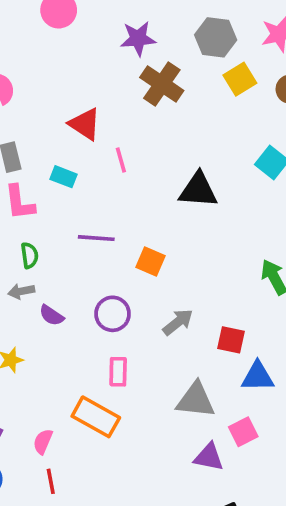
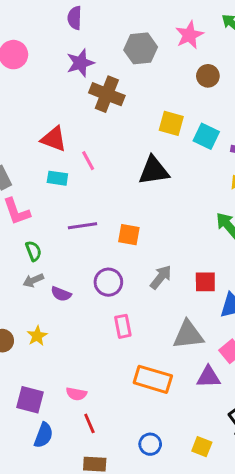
yellow square: (240, 79) -> (171, 123), moved, turned -30
cyan rectangle: (63, 177) -> (57, 178), moved
orange rectangle: (96, 417) -> (153, 379), moved
pink semicircle: (43, 442) -> (76, 394), turned -90

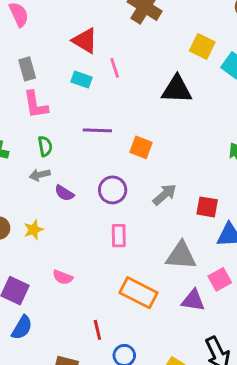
pink semicircle: (76, 394) -> (63, 277), moved
red line: (89, 423) -> (97, 330), moved

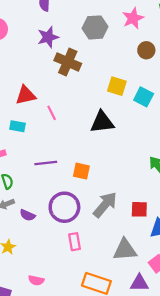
red triangle: (85, 41) -> (26, 95), turned -35
cyan rectangle: (81, 80) -> (17, 126), moved
purple circle: (113, 190) -> (64, 207), size x1.4
gray arrow: (165, 195) -> (105, 205), size x1.4

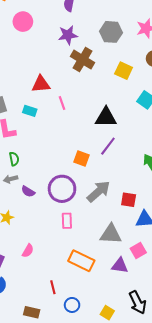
yellow square: (117, 86) -> (124, 71), moved
purple line: (46, 163) -> (108, 146), moved, turned -54
pink semicircle: (36, 280) -> (28, 251), turned -80

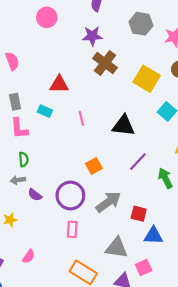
gray hexagon: (111, 32) -> (141, 24), moved
yellow square: (124, 71) -> (147, 79), size x1.4
pink line: (62, 103) -> (81, 118), moved
purple line: (108, 146) -> (138, 162), moved
orange square: (82, 159) -> (94, 166), turned 35

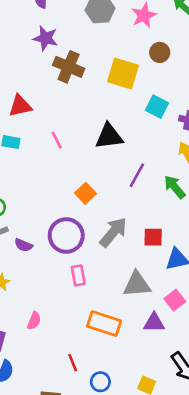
purple star: (92, 36) -> (45, 38), turned 30

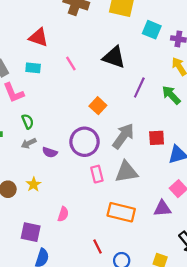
red triangle: (20, 106) -> (38, 37), turned 36
black triangle: (109, 136) -> (114, 57), turned 30
gray triangle: (137, 284) -> (126, 172), moved

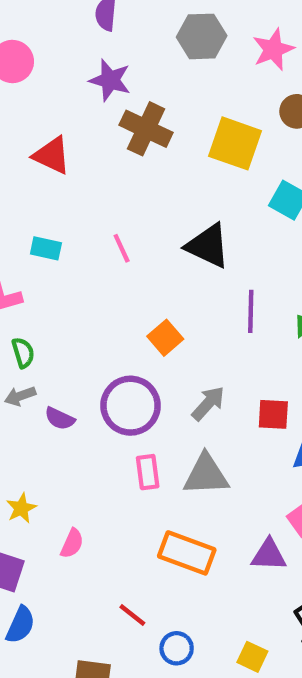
red triangle: (38, 37) -> (52, 155), moved
purple line: (139, 88) -> (251, 311), turned -30
gray arrow: (123, 136) -> (208, 403), size x0.7
yellow star: (34, 184) -> (21, 508), moved
red line: (98, 247) -> (132, 615), turned -32

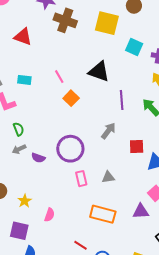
orange square: (165, 338) -> (71, 98), moved
gray arrow: (208, 403) -> (108, 131), moved
gray triangle: (206, 475) -> (108, 177), size x0.6

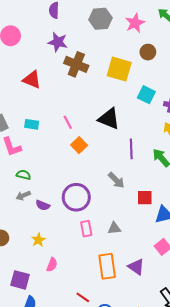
green semicircle: (19, 129) -> (23, 175), turned -56
gray arrow: (108, 131) -> (116, 180), turned 96
yellow star: (25, 201) -> (38, 240), moved
purple triangle: (141, 211) -> (136, 267), moved, turned 36
orange rectangle: (103, 214) -> (107, 266), turned 65

